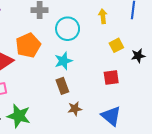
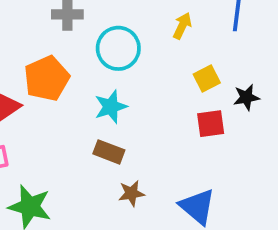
yellow arrow: (103, 16) -> (182, 26), turned 32
red square: (111, 78) -> (211, 124), moved
brown rectangle: (62, 86) -> (109, 152), turned -49

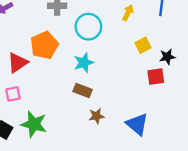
red square: (211, 124) -> (156, 77), moved

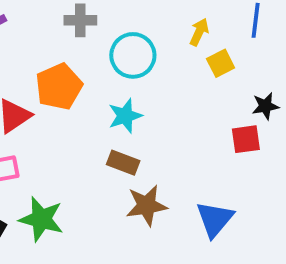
yellow square: (143, 45) -> (221, 63), moved
brown star: (97, 116) -> (147, 205), size x1.5
blue triangle: (137, 124) -> (215, 219), turned 30

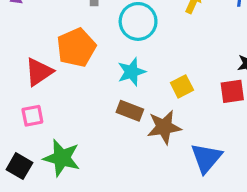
yellow square: (221, 63) -> (182, 86), moved
brown star: (147, 205) -> (164, 127), moved

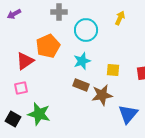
yellow square: (182, 86) -> (113, 70), turned 32

